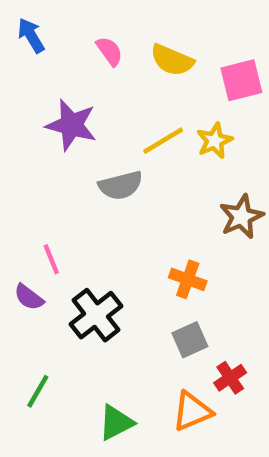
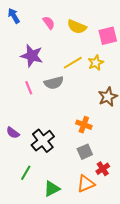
pink line: (51, 259) -> (29, 88), moved
green line: (38, 391) -> (26, 173), moved

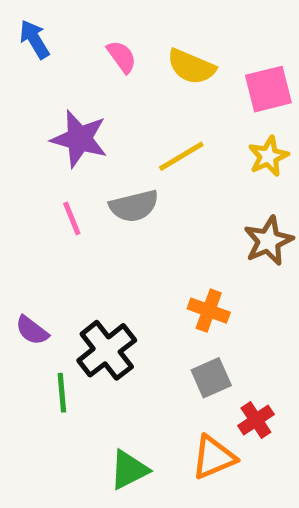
yellow star: (96, 63) -> (268, 156), moved
green line: (26, 173) -> (62, 393), moved, turned -35

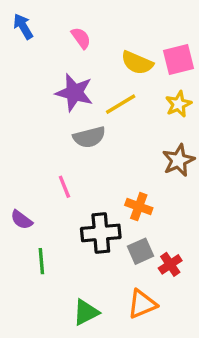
yellow semicircle: (191, 67) -> (137, 63), moved
purple star: (79, 139) -> (74, 93), moved
pink line: (72, 218) -> (64, 187), moved
black cross: (107, 350) -> (101, 233), moved, turned 33
red cross: (256, 420) -> (170, 264), moved

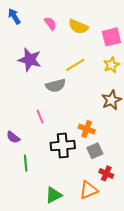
yellow semicircle: (137, 63) -> (78, 27), moved
purple star: (74, 93) -> (30, 60), moved
gray square: (140, 251) -> (95, 151), moved
red cross: (170, 264) -> (106, 173), moved, turned -32

